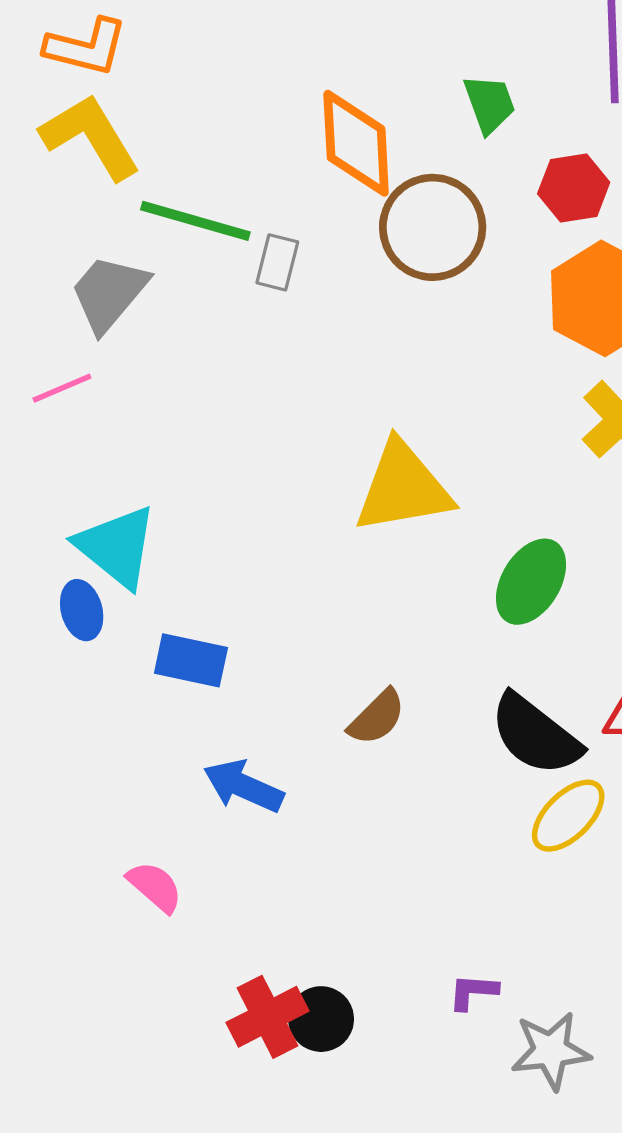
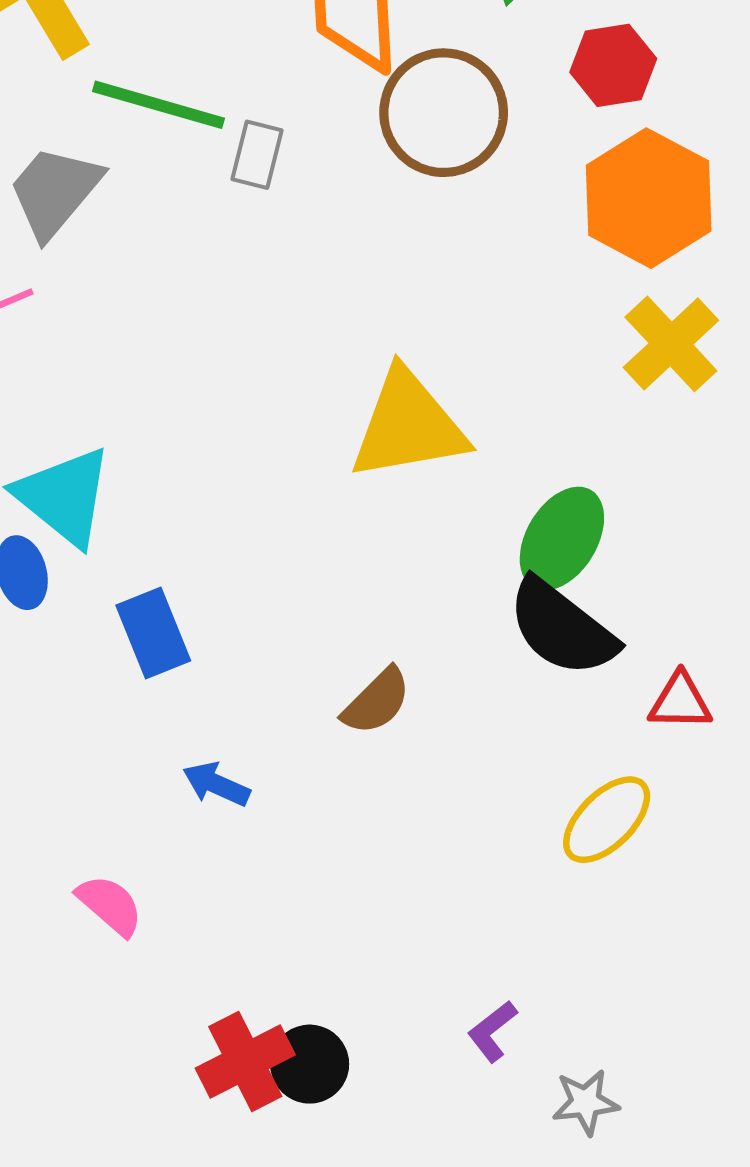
blue rectangle: (191, 660) -> (153, 633), turned 56
black semicircle: (535, 735) -> (562, 628), moved
blue arrow: (243, 786) -> (216, 784), size x0.7
purple L-shape: (473, 992) -> (492, 1031), turned -42
gray star: (551, 1051) -> (586, 1102), size x0.7

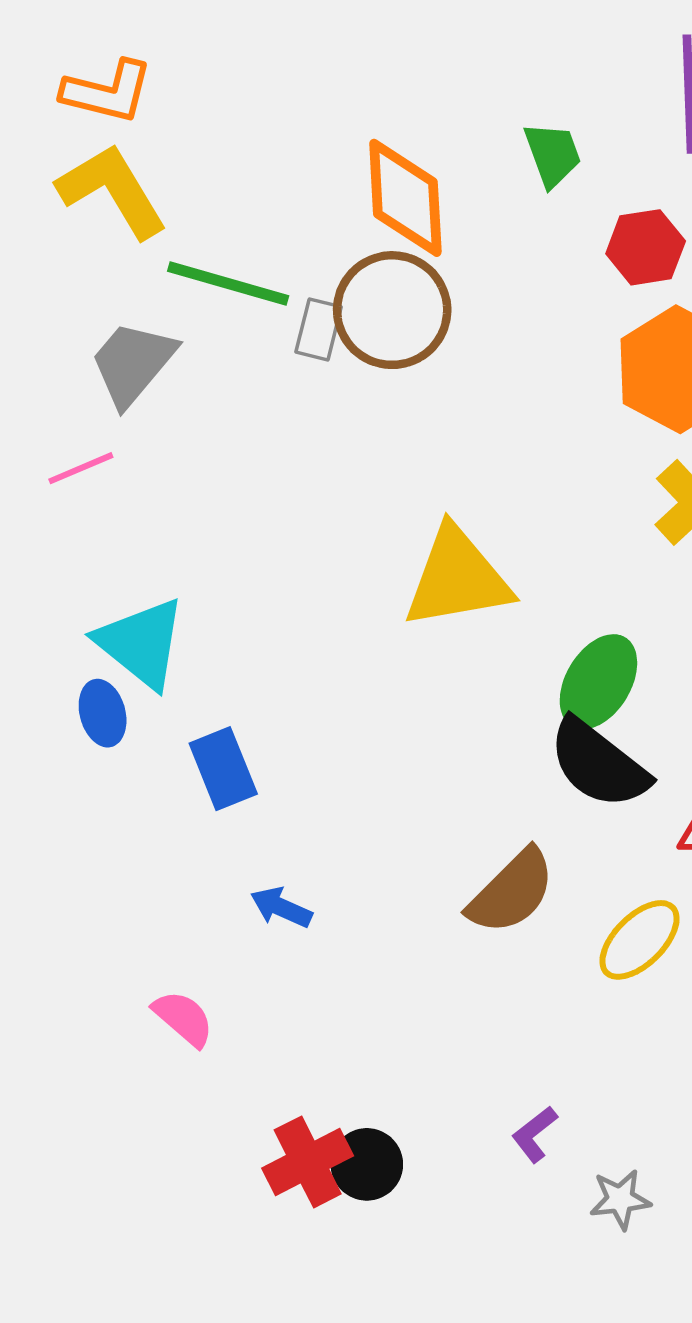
brown circle: (444, 113) -> (392, 310), moved
brown semicircle: (377, 701) -> (512, 892), moved, size x1.4

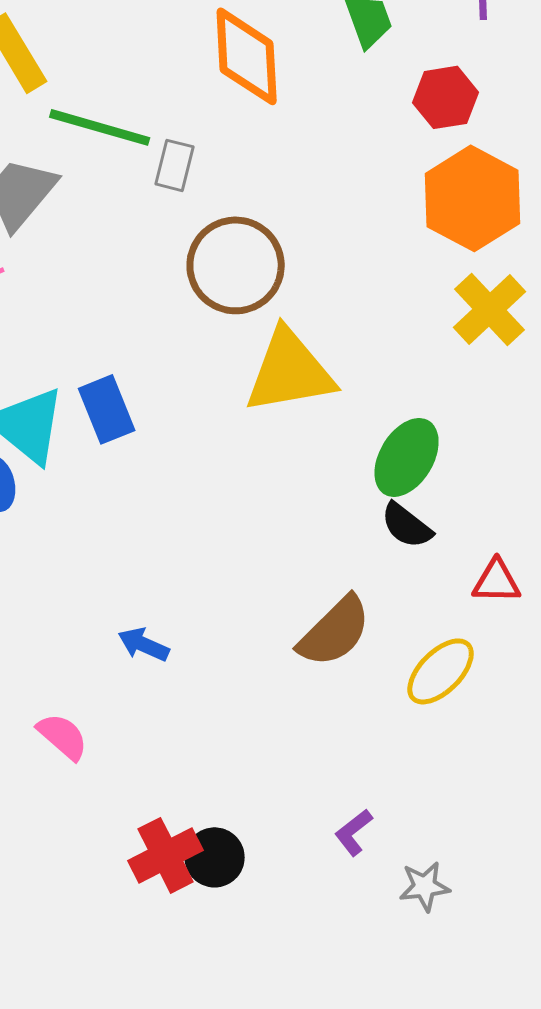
brown circle: (392, 310) -> (236, 265), moved
black semicircle: (598, 764) -> (407, 525), size x0.6
blue rectangle: (223, 769) -> (107, 409), moved

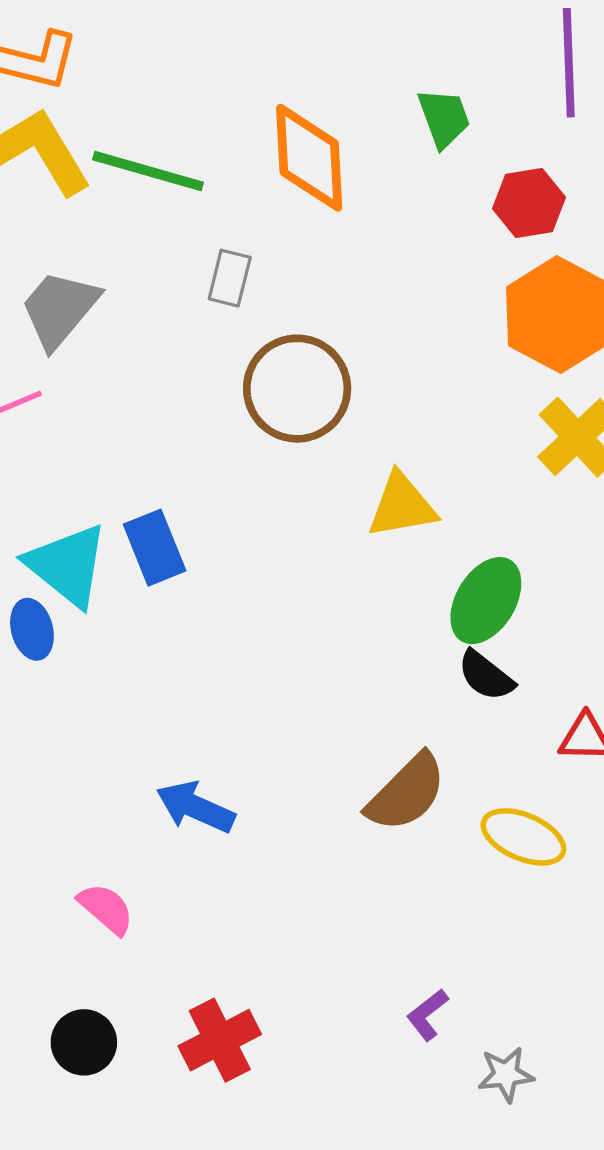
green line: (100, 127) -> (148, 171), moved
yellow triangle: (290, 371) -> (402, 506), moved, size x0.7
blue arrow: (144, 644) -> (195, 807), size x1.4
yellow ellipse: (441, 671) -> (523, 837), turned 68
black circle: (215, 857) -> (84, 1042), moved

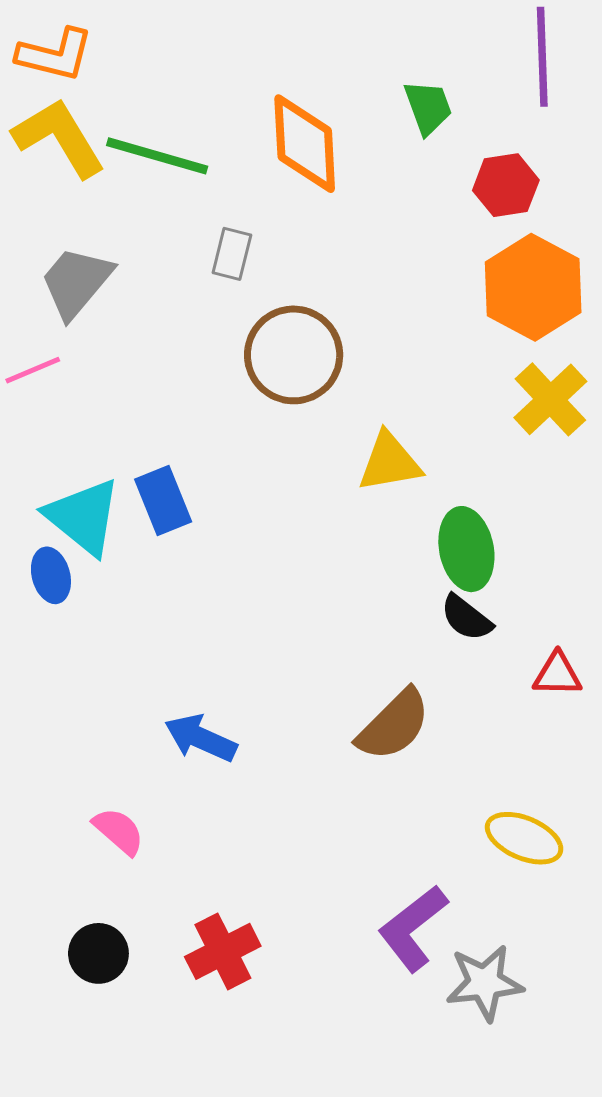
green ellipse: (486, 601) -> (466, 549), turned -42
yellow ellipse: (523, 837) -> (524, 838), moved
purple L-shape: (427, 1015) -> (413, 928), size x1.8
gray star: (506, 1074) -> (485, 983), size x1.5

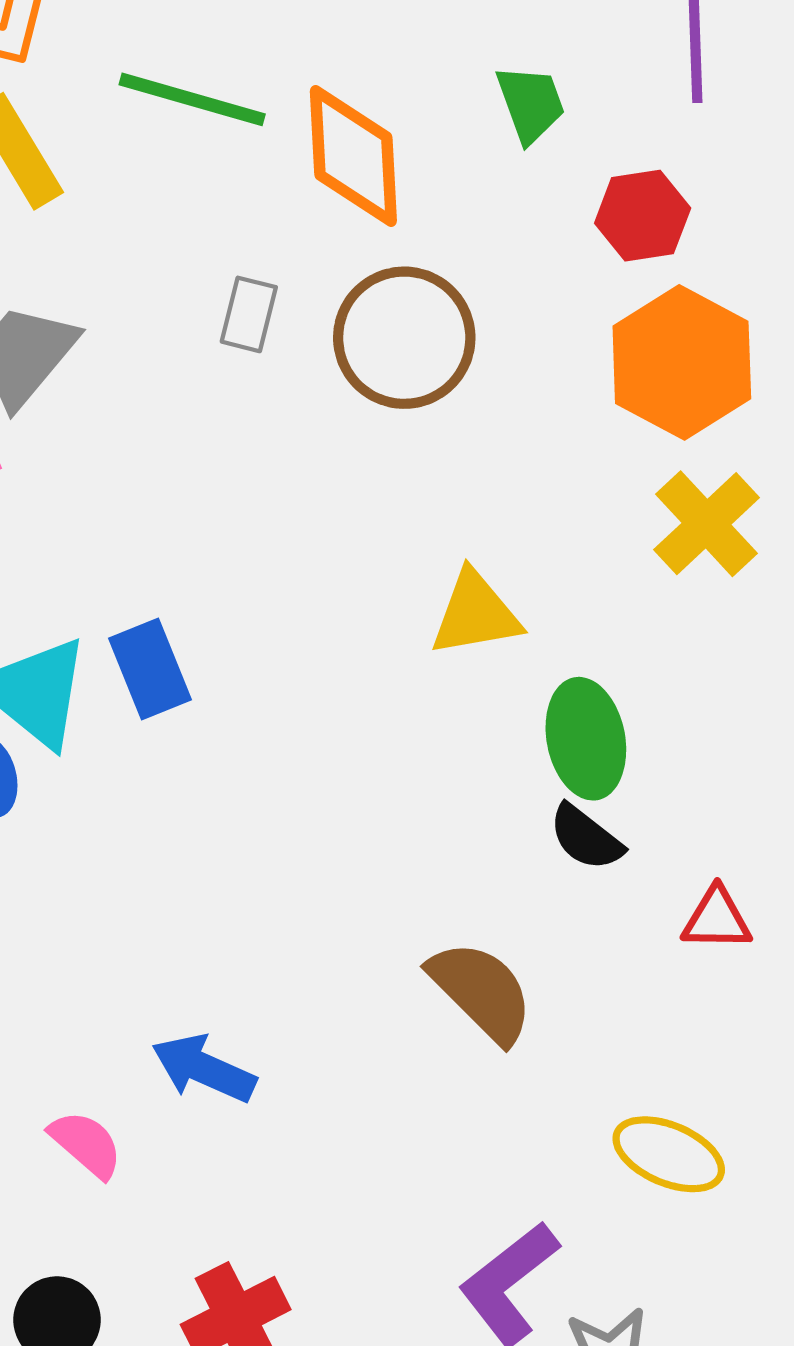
green line: (157, 156) -> (192, 99), moved
brown circle: (294, 355) -> (404, 338), moved
brown semicircle: (394, 725) -> (481, 992), turned -90
blue arrow: (201, 738) -> (204, 1069), moved

